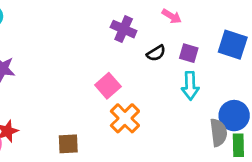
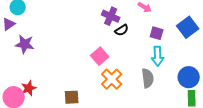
blue square: (233, 45) -> (188, 27), turned 35
black semicircle: (156, 53) -> (122, 30), moved
gray semicircle: (219, 133) -> (148, 78), moved

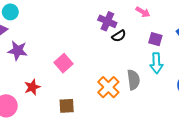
pink square: (100, 56) -> (64, 63), moved
gray semicircle: (148, 78) -> (133, 80), moved
red star: (29, 88) -> (32, 87), moved

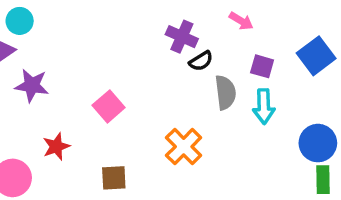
gray semicircle: (133, 80) -> (225, 92), moved

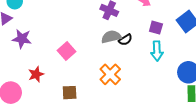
black semicircle: (201, 61) -> (125, 40), moved
gray semicircle: (225, 92) -> (111, 37), moved, turned -96

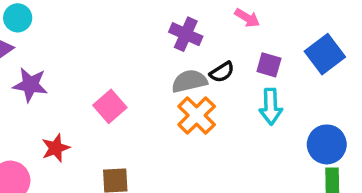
black semicircle: (125, 40) -> (222, 72), moved
orange cross: (110, 74) -> (197, 115), moved

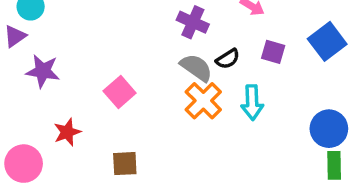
gray semicircle: (189, 81) -> (196, 68), turned 48
cyan arrow: (271, 106) -> (252, 102), moved

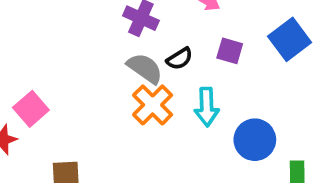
pink square: (120, 92) -> (31, 109), moved
blue circle: (329, 129) -> (255, 140), moved

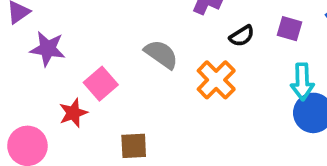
gray semicircle: (145, 68) -> (161, 54), moved
cyan arrow: (207, 107) -> (302, 82), moved

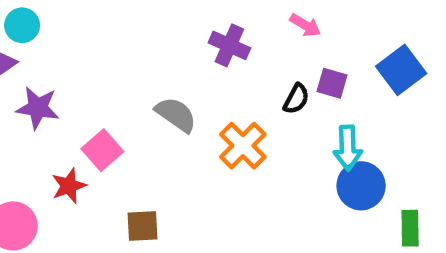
black semicircle: (242, 36) -> (296, 99), moved, turned -30

